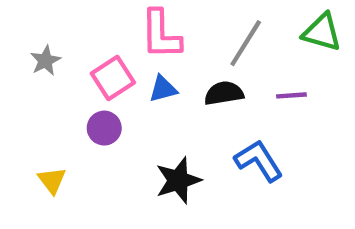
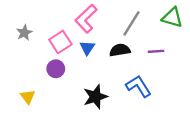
pink L-shape: (161, 34) -> (86, 19), turned 48
blue triangle: (163, 89) -> (87, 48), turned -42

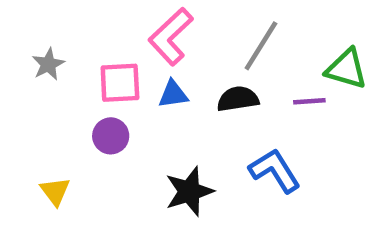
green triangle: (172, 17) -> (346, 69), moved
pink square: (60, 42) -> (120, 83), turned 30
blue triangle: (87, 48) -> (173, 94), turned 49

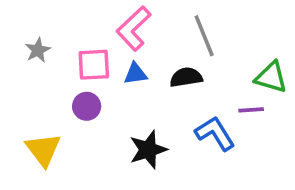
gray line: (261, 46) -> (204, 36), turned -54
green triangle: (346, 69) -> (271, 77), moved
purple line: (309, 101) -> (251, 110), moved
yellow triangle: (55, 191) -> (43, 150), size x1.5

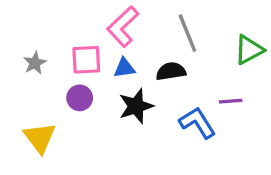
gray star: (38, 50) -> (35, 63), moved
green triangle: (271, 77) -> (249, 50), moved, turned -44
black star: (148, 150) -> (136, 106), moved

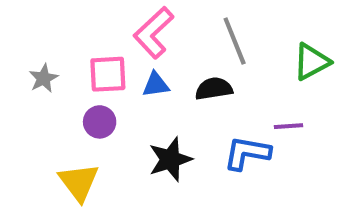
black star: (136, 106) -> (170, 159), moved
blue L-shape: (197, 123) -> (247, 153), turned -48
yellow triangle: (40, 138) -> (79, 182), moved

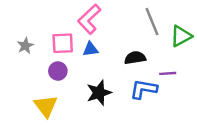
gray line: (235, 41) -> (152, 22), moved
black semicircle: (214, 89) -> (135, 58), moved

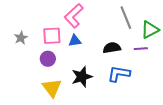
purple line: (168, 73) -> (141, 49), moved
yellow triangle: (46, 106) -> (52, 88), moved

